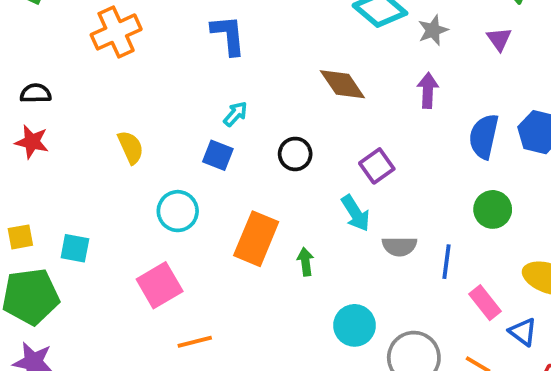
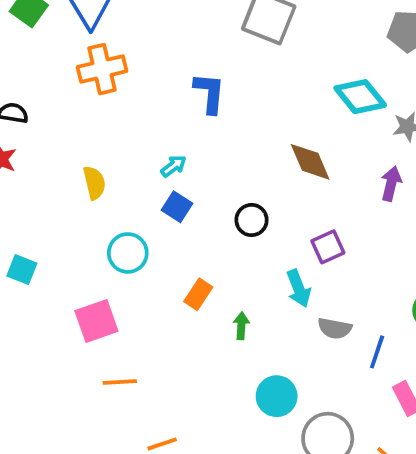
cyan arrow: (235, 114) -> (173, 166), moved
orange rectangle: (256, 239) -> (198, 294), size x0.6

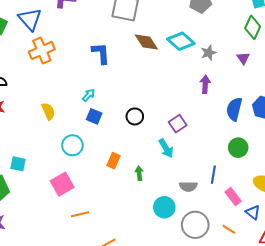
brown diamond: (310, 162) -> (146, 42), moved
gray semicircle: (335, 328) -> (188, 186), moved

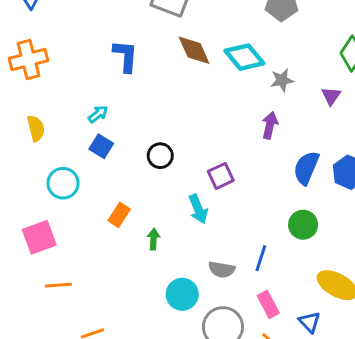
orange cross: (42, 50) -> (29, 59), moved
pink rectangle: (233, 197) -> (268, 304), moved

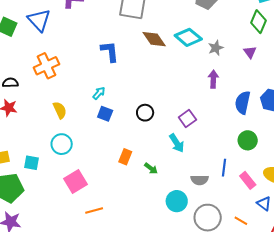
cyan circle: (63, 183) -> (62, 144), moved
green arrow: (153, 239) -> (151, 168), turned 136
pink rectangle: (268, 304) -> (248, 180), moved

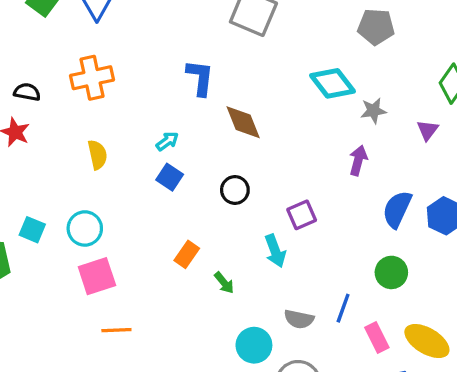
brown diamond: (154, 39) -> (243, 122), moved
cyan circle: (62, 144) -> (85, 228), moved

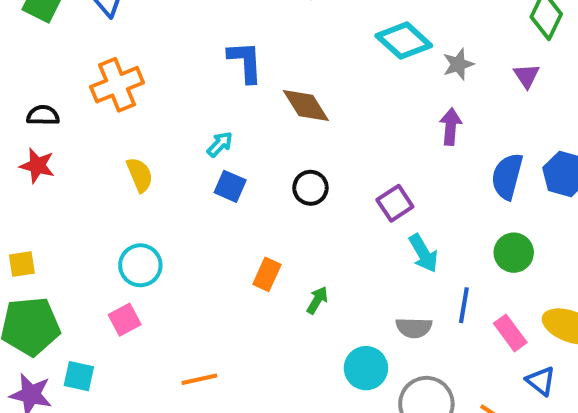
cyan square: (32, 230) -> (79, 376), moved
cyan arrow: (275, 251) -> (423, 253), moved
pink square: (97, 276) -> (125, 320), moved, size x0.7
green arrow: (224, 283) -> (317, 300), turned -100

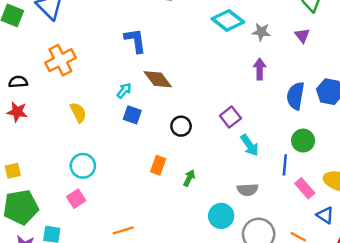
gray star: (458, 64) -> (261, 32), turned 30
brown diamond: (306, 105) -> (158, 79), moved
black circle: (310, 188) -> (181, 126), moved
blue line: (464, 305) -> (285, 165), moved

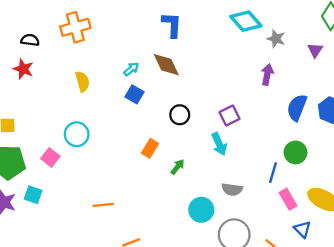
blue L-shape: (135, 40) -> (172, 25), moved
cyan arrow: (250, 145) -> (219, 144), moved
pink square: (76, 199) -> (50, 157), moved, turned -30

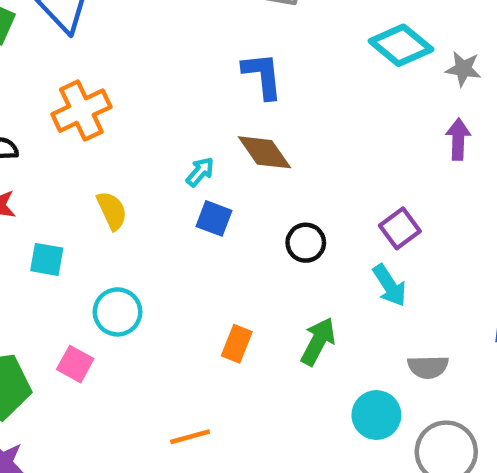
orange rectangle: (150, 148) -> (237, 344), moved
green arrow: (178, 167) -> (318, 341), size x1.5
cyan square: (33, 195) -> (47, 259), moved

